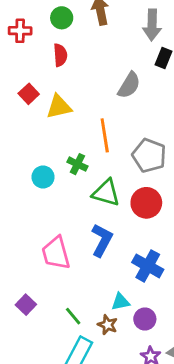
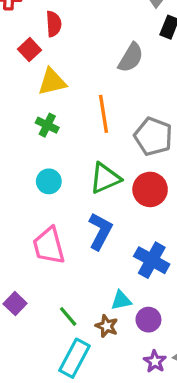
red square: (29, 94) -> (30, 50), moved
green cross: (77, 164) -> (47, 125), moved
cyan circle: (43, 177) -> (49, 181), moved
green triangle: (106, 193) -> (105, 178), turned -40

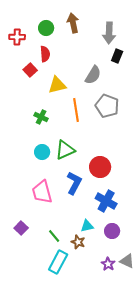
yellow triangle: (52, 82) -> (57, 85), moved
gray pentagon: (153, 136) -> (107, 106), moved
green triangle: (105, 178) -> (65, 150), moved
red circle: (150, 189) -> (100, 167), moved
purple circle: (148, 320) -> (112, 231), moved

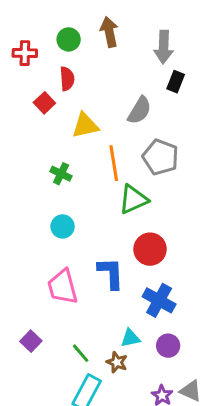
green triangle: (65, 150) -> (133, 199), moved
blue L-shape: (74, 183) -> (111, 273), turned -30

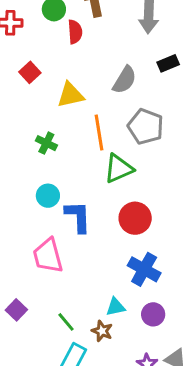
red semicircle: (67, 79) -> (75, 32), moved
black rectangle: (176, 82) -> (168, 63), moved, turned 45
blue L-shape: (111, 273) -> (78, 217), moved

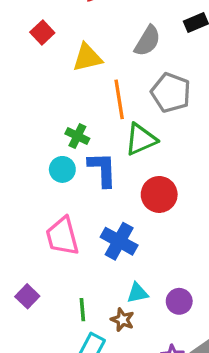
green cross: (46, 143) -> (77, 136), moved
blue L-shape: (78, 217) -> (102, 169), moved
blue cross: (144, 269) -> (119, 241), moved
green line: (66, 322) -> (82, 310), turned 35

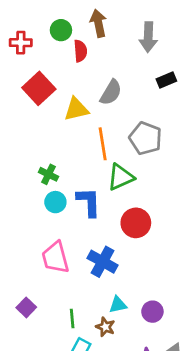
red square: (42, 33) -> (39, 88), size x1.6
gray semicircle: (147, 41) -> (111, 93), moved
green cross: (77, 136) -> (48, 174), moved

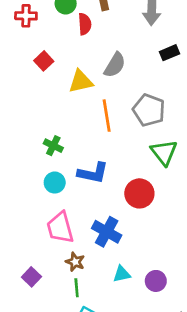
red square: (39, 88) -> (44, 61), size x0.6
green triangle: (121, 177) -> (164, 152), moved, turned -44
cyan circle: (55, 202) -> (55, 183), moved
blue L-shape: (89, 202) -> (93, 173), turned 104
brown star: (105, 327) -> (75, 262), moved

